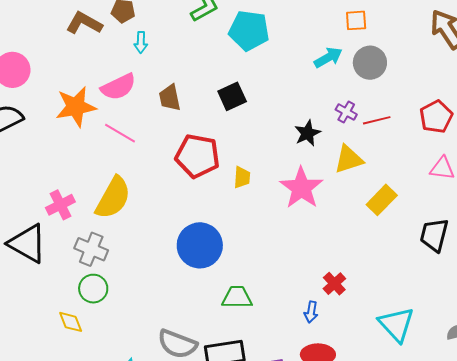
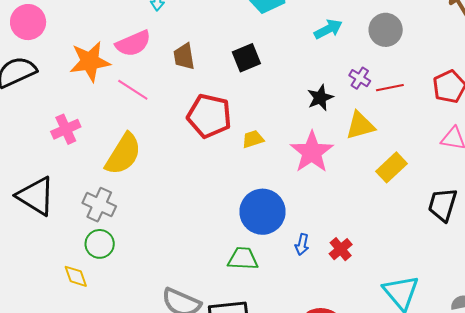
cyan arrow: (328, 58) -> (328, 29), moved
yellow trapezoid: (242, 177) -> (253, 139), turned -115
pink cross: (60, 205) -> (66, 129), moved
blue circle: (200, 245) -> (262, 212), moved
blue arrow: (311, 312) -> (302, 245), moved

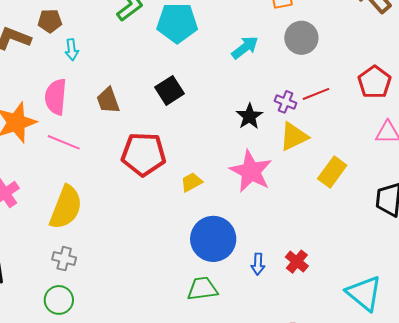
pink semicircle: (133, 43) -> (56, 97), turned 129
purple cross: (360, 78) -> (286, 102), moved
yellow trapezoid: (253, 139) -> (191, 182), moved
gray cross: (99, 205) -> (64, 259), moved, size x0.7

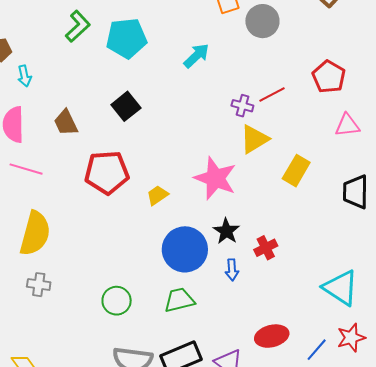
gray circle: (301, 38) -> (262, 21), moved
black star: (249, 116) -> (226, 231), moved
red cross: (297, 262) -> (266, 248), moved, turned 30
green circle: (59, 300) -> (117, 301), moved

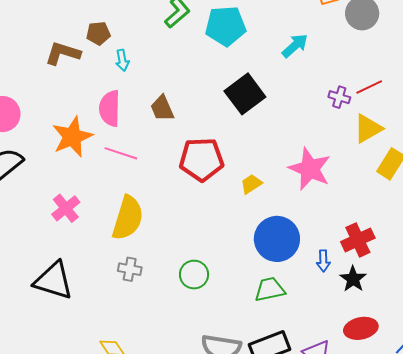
black square: (126, 106) -> (245, 94), moved, size x1.4
yellow triangle: (254, 139) -> (368, 129), moved
black star: (226, 231) -> (353, 279), moved
red cross: (266, 248) -> (358, 240), size x1.4
green circle: (117, 301) -> (194, 275), moved

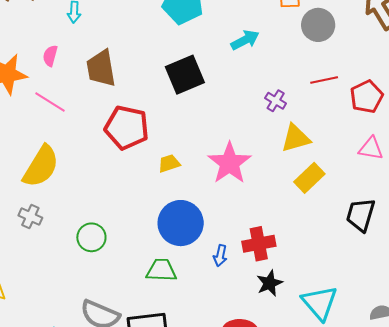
red line: (369, 87) -> (324, 80), moved
pink semicircle: (110, 108) -> (50, 56), size x0.6
brown trapezoid: (162, 108) -> (101, 68), size x1.4
black star: (353, 279) -> (270, 283), moved

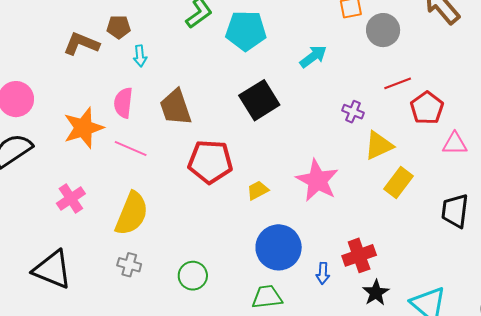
pink semicircle: (50, 56) -> (123, 103), size x1.4
red pentagon: (367, 97) -> (427, 108), moved

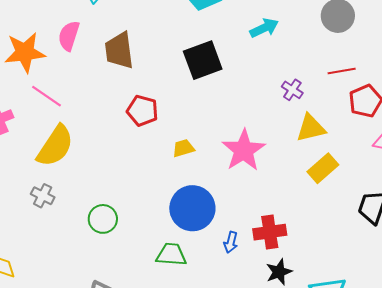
pink line: (131, 149) -> (47, 96), moved
red pentagon: (210, 162) -> (142, 111), size x0.7

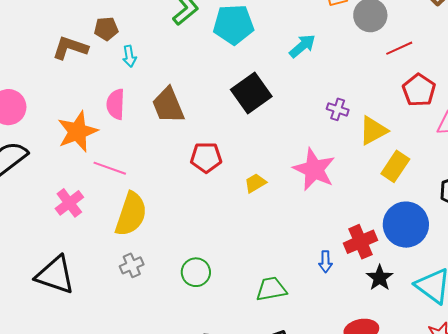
red line: (342, 71) -> (399, 48), moved
purple cross: (292, 90) -> (338, 109), moved
gray cross: (43, 196) -> (132, 265), turned -35
blue circle: (192, 208) -> (406, 225), moved

